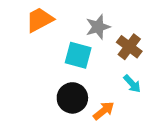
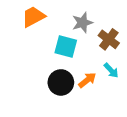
orange arrow: (104, 111) -> (87, 80), moved

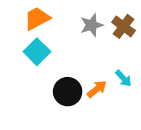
brown cross: (109, 39) -> (123, 26), moved
cyan square: (66, 47) -> (37, 52), moved, turned 30

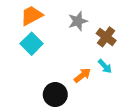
brown cross: (123, 26) -> (106, 37), moved
black circle: (68, 92) -> (55, 95), moved

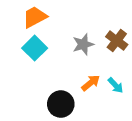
gray star: (78, 21) -> (83, 44), moved
cyan arrow: (105, 66) -> (116, 85), moved

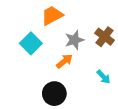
orange trapezoid: (35, 17) -> (52, 15), moved
orange arrow: (91, 83) -> (64, 61), moved

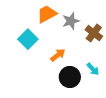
gray star: (74, 40) -> (71, 21), moved
black circle: (54, 94) -> (70, 77), moved

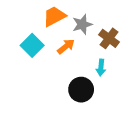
orange arrow: (58, 55) -> (66, 47), moved
cyan arrow: (93, 69) -> (101, 67), moved, turned 48

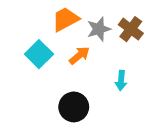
brown cross: (109, 38) -> (131, 29), moved
black circle: (81, 90) -> (74, 107), moved

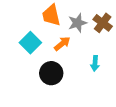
orange trapezoid: (65, 19) -> (51, 15), turned -75
black circle: (74, 107) -> (51, 73), moved

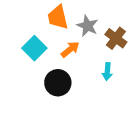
gray star: (77, 23) -> (88, 26), turned -30
brown cross: (103, 23) -> (116, 38), moved

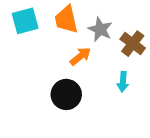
cyan square: (34, 48) -> (25, 21), moved, turned 30

